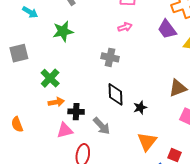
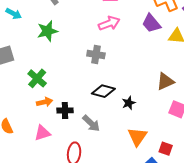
pink arrow: (125, 27) -> (109, 23), size x1.5
black diamond: (116, 94) -> (103, 91), turned -70
pink triangle: (65, 130) -> (42, 133), moved

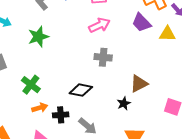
gray cross: (96, 55) -> (103, 57), moved
brown triangle: (165, 81) -> (139, 84), moved
black diamond: (103, 91) -> (81, 90), moved

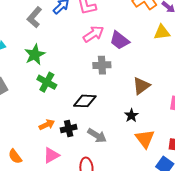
purple trapezoid: (141, 23) -> (120, 40), moved
green cross: (31, 85) -> (47, 82), moved
black star: (124, 103) -> (131, 115), moved

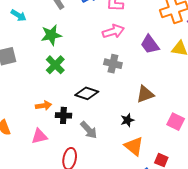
purple trapezoid: (120, 40) -> (150, 44), moved
orange triangle: (145, 139) -> (134, 146), turned -30

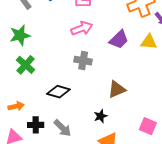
purple trapezoid: (150, 44) -> (119, 39), turned -95
black cross: (63, 115) -> (36, 125), moved
pink square: (176, 122) -> (148, 126), moved

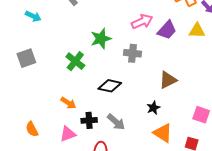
pink arrow: (82, 28) -> (142, 21), moved
green star: (20, 35) -> (101, 39), moved
orange arrow: (16, 106) -> (68, 103), turned 49

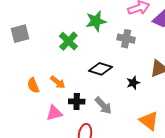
black star: (153, 108) -> (133, 83), moved
orange semicircle: (32, 129) -> (33, 85), moved

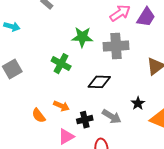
green star: (96, 21) -> (82, 37), turned 30
gray cross: (126, 39) -> (116, 46), size x1.4
black star: (133, 83) -> (138, 103), moved

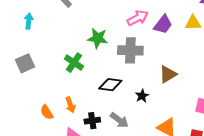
cyan arrow: (12, 27) -> (29, 21), turned -105
black star: (138, 103) -> (142, 96), moved
orange arrow: (61, 106) -> (70, 105), turned 42

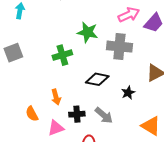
green cross: (74, 63) -> (62, 55), turned 36
orange semicircle: (47, 112) -> (32, 114), moved

